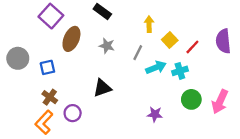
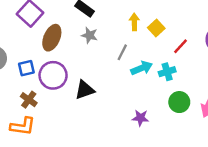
yellow square: (170, 40) -> (156, 28), moved
gray star: (107, 46) -> (89, 35), moved
purple circle: (73, 113) -> (53, 75), moved, size x1.5
orange L-shape: (44, 122) -> (23, 126), turned -125

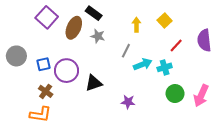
yellow square: (156, 28) -> (165, 20), moved
brown ellipse: (52, 38) -> (74, 28), moved
purple star: (140, 118) -> (128, 102), moved

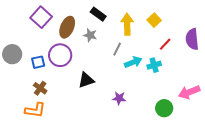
black rectangle: (94, 13) -> (98, 14), moved
yellow arrow: (136, 25) -> (127, 24), size x1.5
purple circle: (66, 71) -> (60, 55), moved
green circle: (175, 94) -> (164, 108), moved
pink arrow: (201, 96) -> (189, 92), turned 45

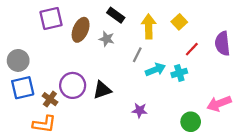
purple square: (41, 17) -> (51, 18), turned 35
purple circle: (60, 55) -> (73, 85), moved
blue square: (38, 62) -> (23, 88), moved, size x1.5

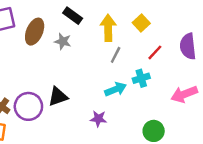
gray line: (137, 55) -> (116, 55), moved
cyan arrow: (155, 70) -> (116, 89), moved
purple circle: (73, 85) -> (28, 106), moved
pink arrow: (219, 104) -> (184, 94), moved

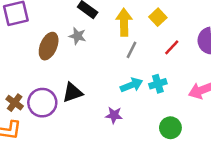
brown ellipse: (35, 32) -> (49, 46), moved
cyan cross: (141, 78) -> (158, 84), moved

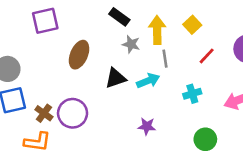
gray star: (77, 36) -> (131, 44), moved
gray line: (132, 50) -> (165, 59), turned -36
cyan arrow: (132, 85) -> (148, 81), moved
black triangle: (72, 93) -> (115, 78), moved

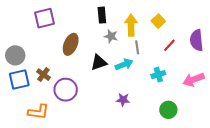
black rectangle: (119, 17) -> (102, 15), turned 49
brown cross: (44, 113) -> (43, 75), moved

